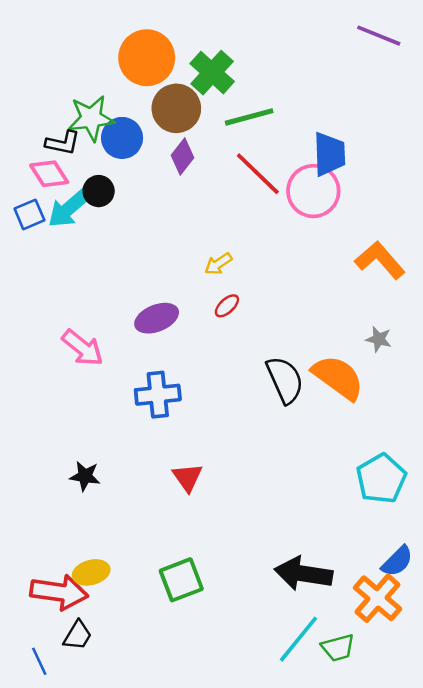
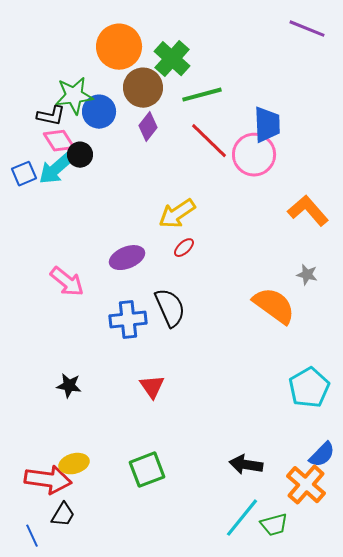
pink diamond: (49, 174) -> (59, 141), moved
yellow arrow: (218, 264) -> (177, 214), size x1.6
black semicircle: (285, 380) -> (170, 308), moved
black arrow: (303, 574) -> (246, 465), size x0.7

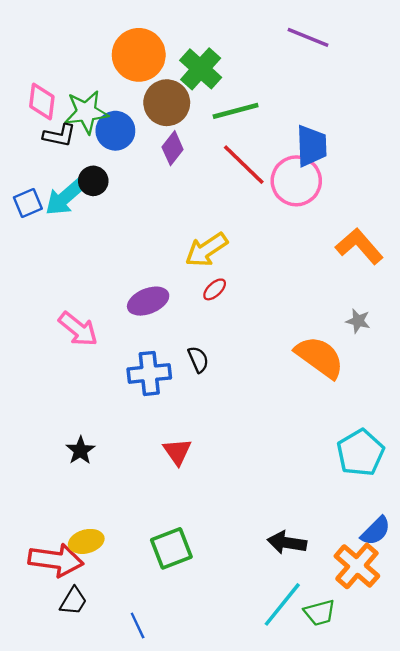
purple line: (307, 29) -> (308, 37), moved
pink diamond: (59, 141) -> (42, 102), moved, turned 40
black semicircle: (170, 308) -> (198, 359), size x0.6
black star: (69, 386) -> (80, 450), turned 30
blue line: (32, 536) -> (138, 625), moved

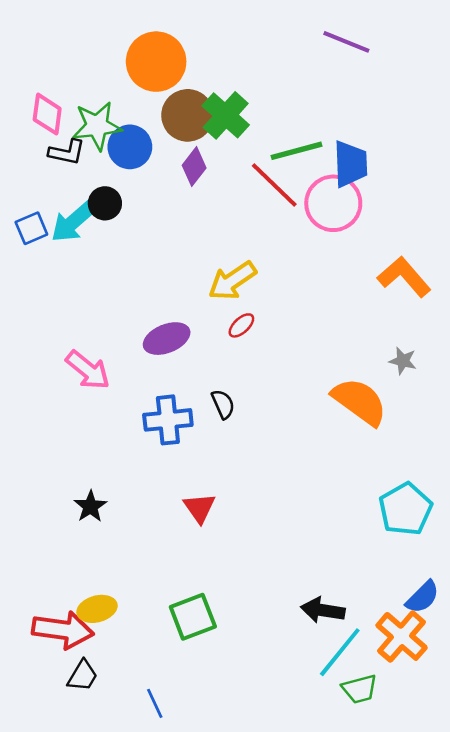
green cross: (201, 69) -> (226, 115), moved
green line: (236, 111) -> (297, 151), moved
cyan line: (282, 604) -> (340, 652), moved

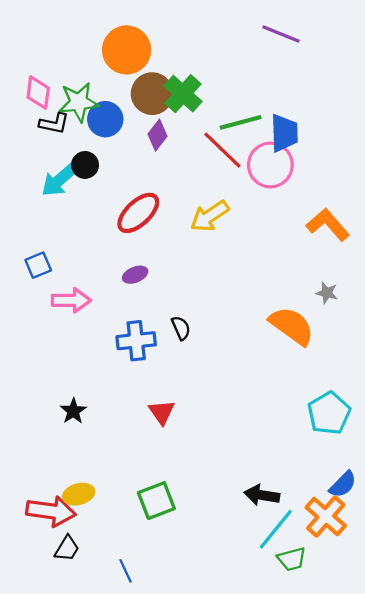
blue square: (31, 228) -> (38, 265), moved
yellow arrow: (232, 281) -> (210, 216), moved
red ellipse: (241, 325) -> (138, 213), moved, size x2.0
purple ellipse: (167, 339) -> (135, 275), size x0.7
pink arrow: (88, 370) -> (71, 300), turned -39

